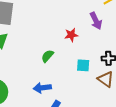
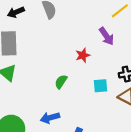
blue arrow: (42, 88) -> (50, 118), moved

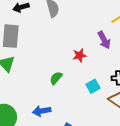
cyan square: (100, 86) -> (93, 86), turned -32

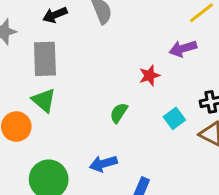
purple arrow: (104, 40) -> (183, 49), turned 108

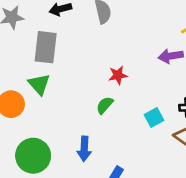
red star: (149, 75) -> (118, 75), moved
blue arrow: (103, 164) -> (84, 149), turned -80

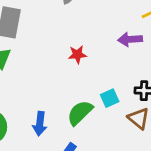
green semicircle: (105, 105) -> (80, 113), moved, size x1.5

